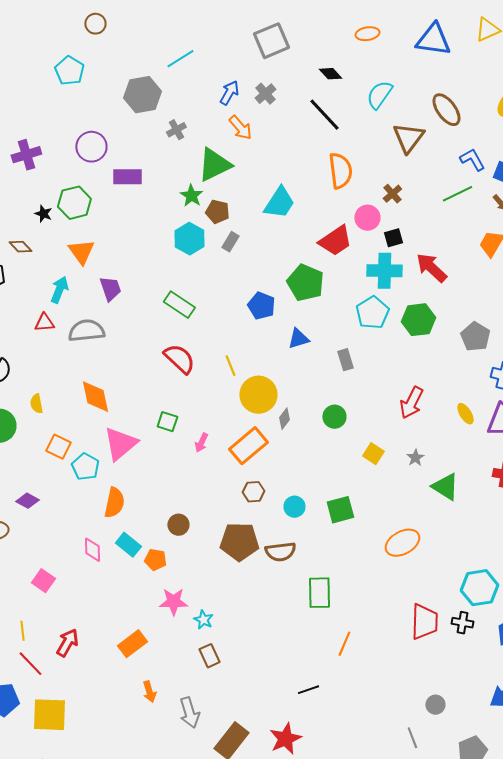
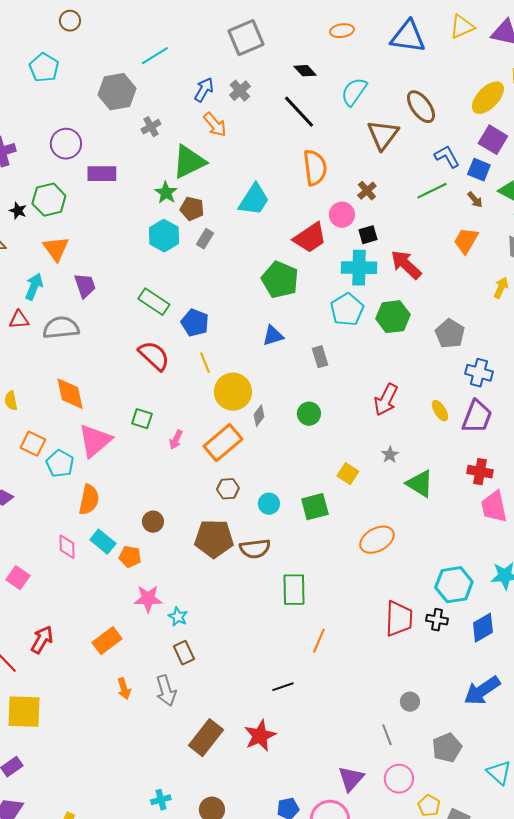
blue pentagon: (261, 306) -> (195, 323), moved
yellow square: (373, 454) -> (348, 474), moved
gray arrow: (189, 713) -> (166, 691), moved

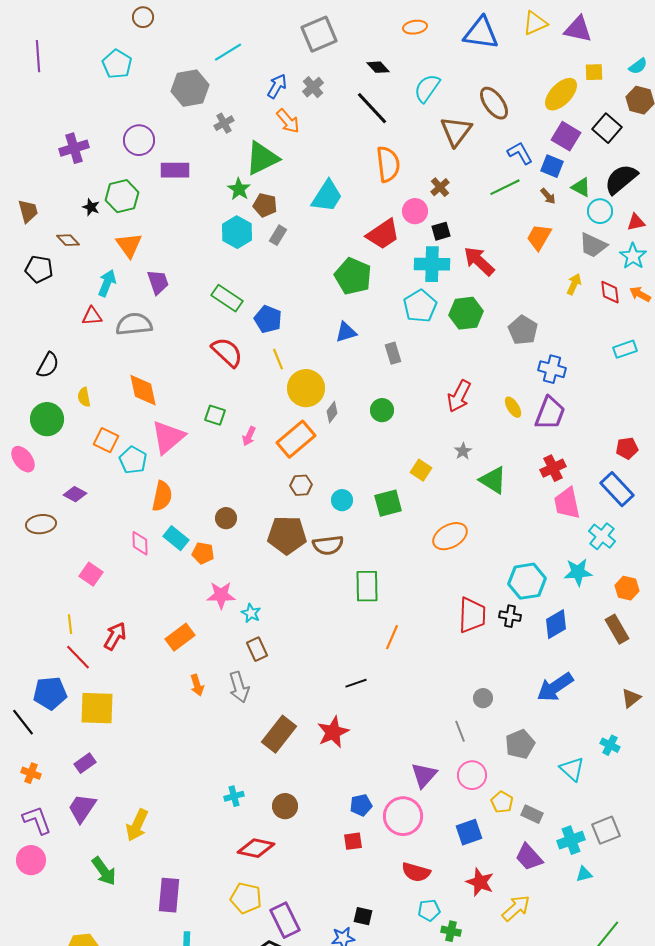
red cross: (480, 472) -> (553, 468), turned -35

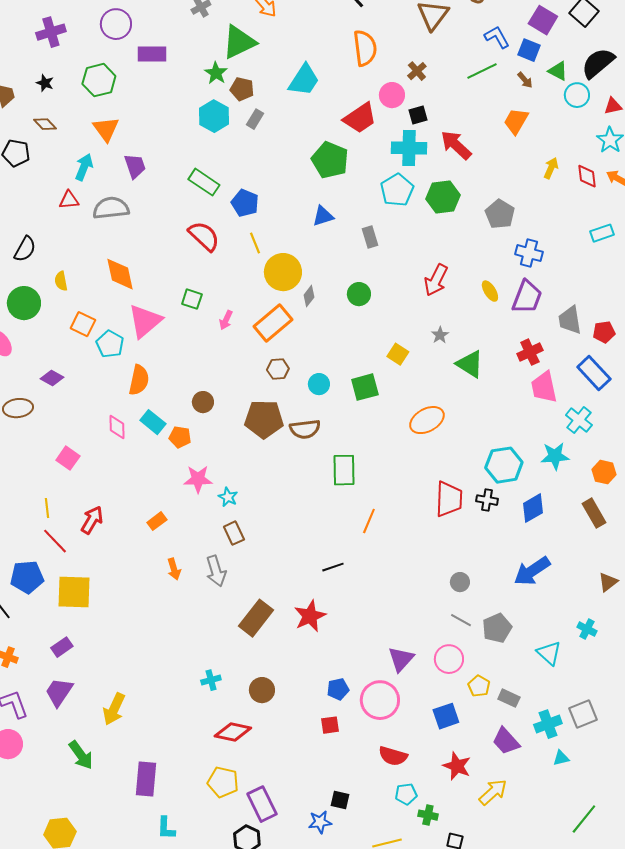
black star: (91, 207) -> (45, 83), moved
gray trapezoid: (593, 245) -> (570, 320), moved, turned 56
orange rectangle: (180, 637) -> (157, 521), size x0.7
gray line: (460, 731) -> (461, 620), moved, turned -40

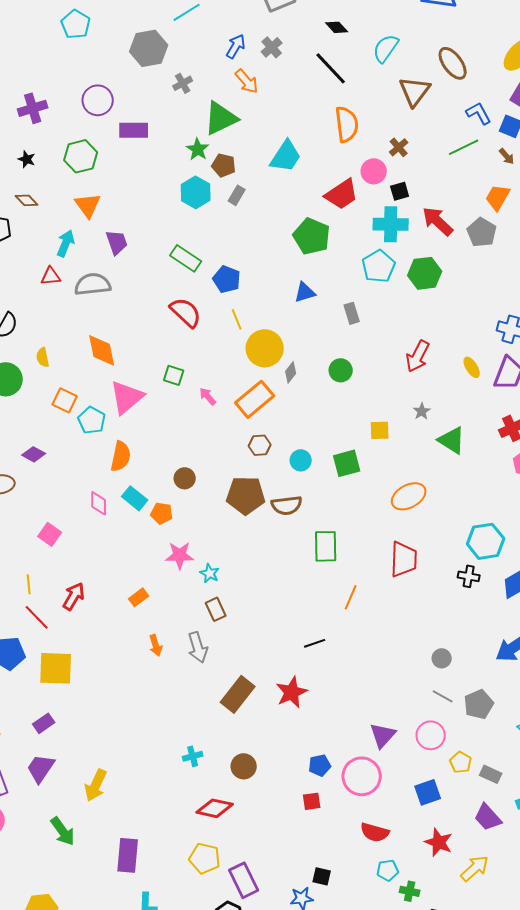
gray pentagon: (500, 214) -> (482, 232), moved
pink arrow: (226, 320) -> (208, 396), turned 114
yellow square: (398, 354) -> (380, 430), turned -35
red trapezoid: (449, 499) -> (404, 559), moved

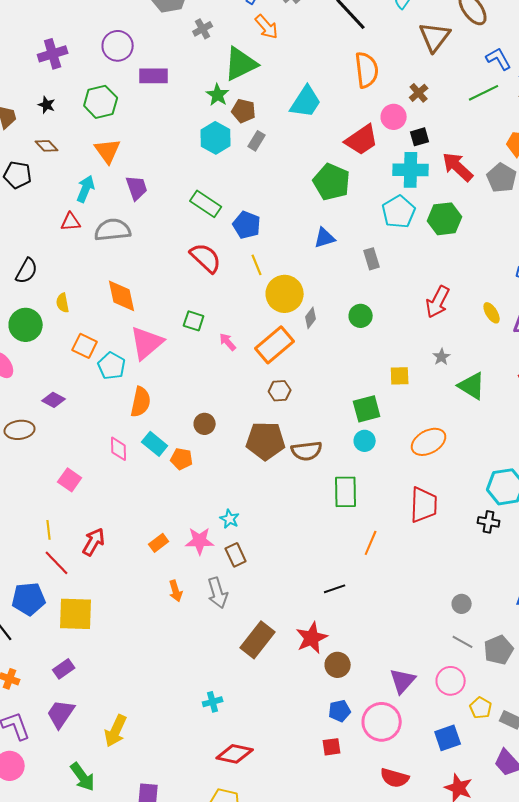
cyan circle: (301, 460) -> (365, 441), moved
pink star: (180, 555) -> (200, 541), moved
brown circle: (244, 766) -> (338, 665), moved

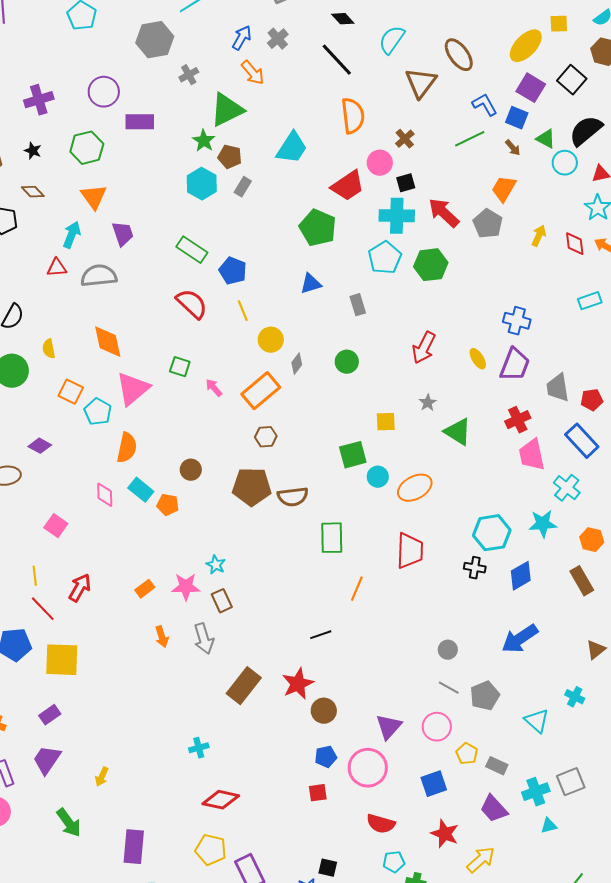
yellow circle: (285, 294) -> (271, 340), size x0.7
cyan circle: (365, 441) -> (378, 477), moved
yellow arrow: (116, 731) -> (102, 777), size x0.6

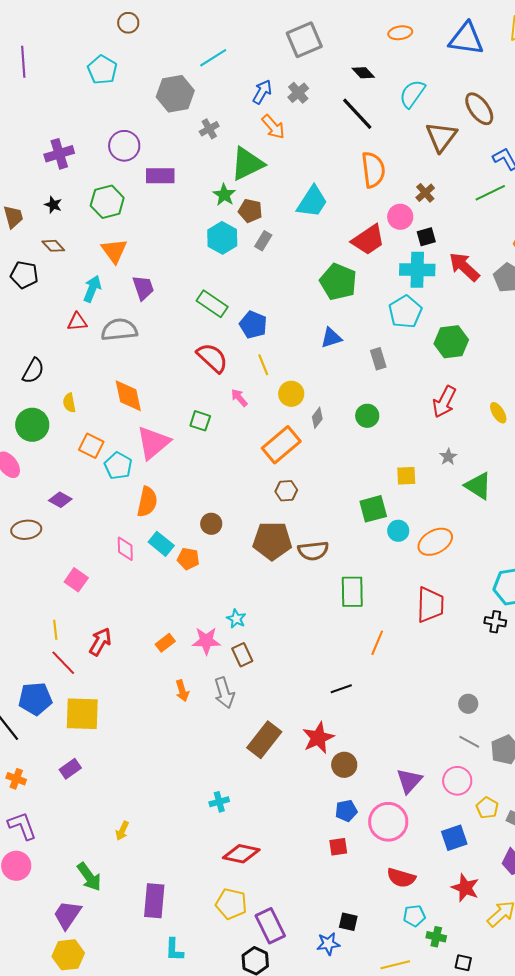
green hexagon: (431, 265) -> (451, 342), moved
pink arrow: (214, 388) -> (239, 398), moved
purple trapezoid: (47, 760) -> (67, 915), moved

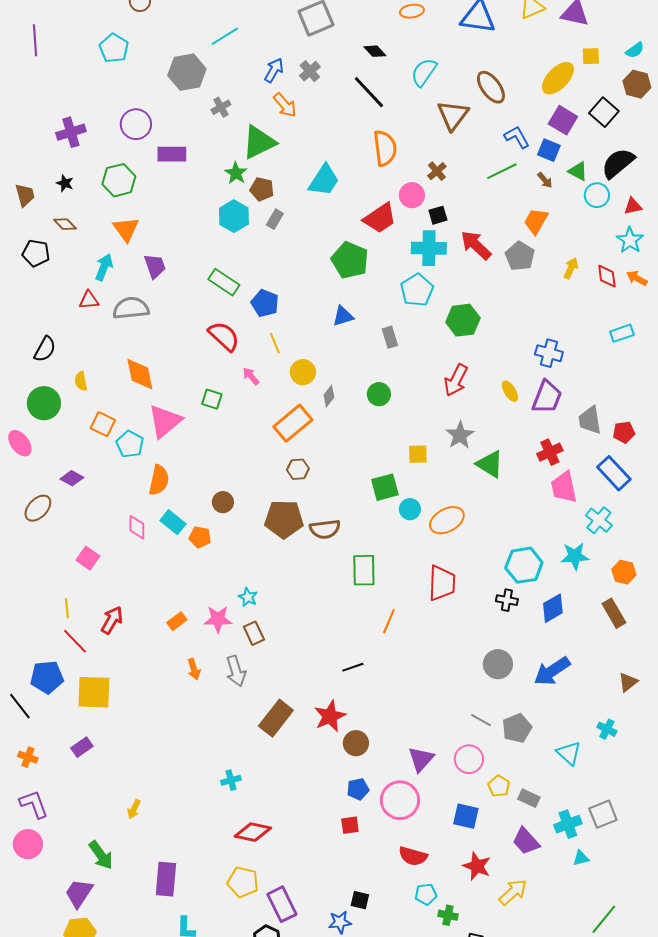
gray star: (448, 457) -> (460, 435), size x1.6
brown ellipse: (26, 530) -> (38, 508), turned -40
gray circle: (468, 704) -> (498, 664), moved, size x1.5
blue square: (454, 838) -> (466, 816), turned 32

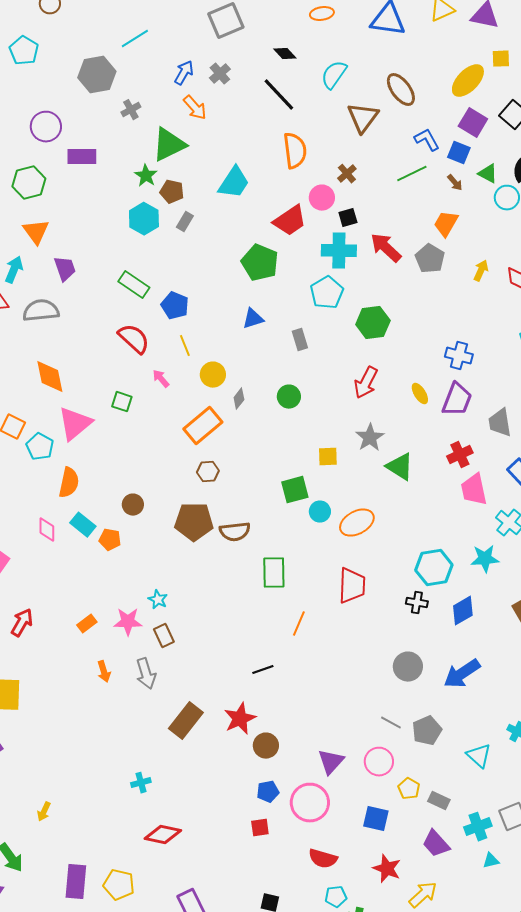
yellow pentagon: (243, 882) -> (119, 885), moved

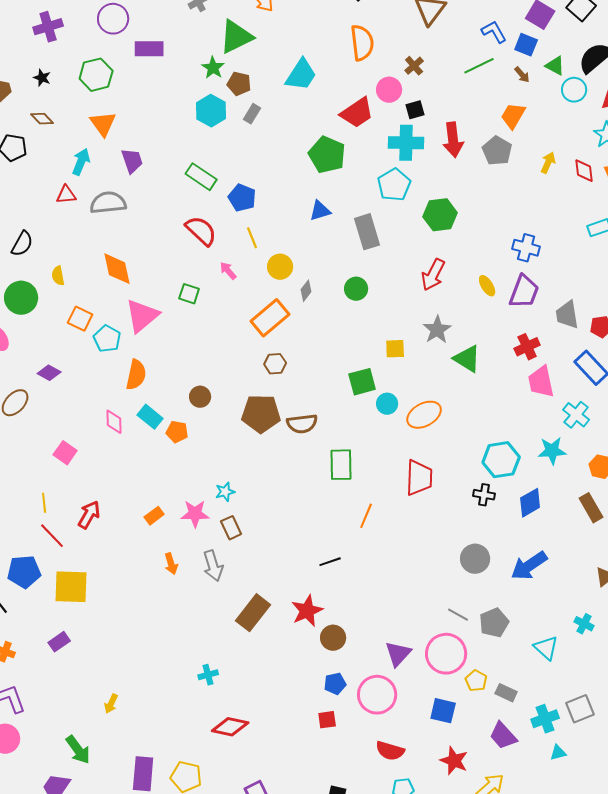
red arrow: (386, 248) -> (453, 140), turned -140
gray rectangle: (300, 340) -> (367, 232), size x1.6
cyan star: (158, 600) -> (225, 492), turned 30
pink circle: (379, 762) -> (446, 654), size x1.4

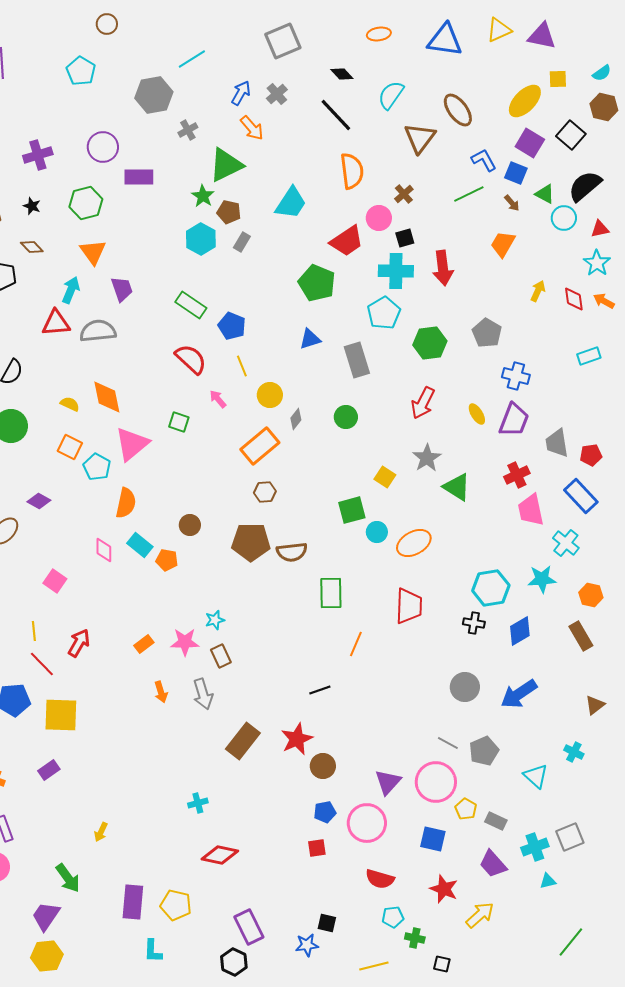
gray pentagon: (497, 151) -> (487, 333), moved
red triangle: (66, 195) -> (56, 323), size x1.4
yellow semicircle: (58, 276) -> (70, 404), moved, turned 126
yellow square: (395, 349) -> (385, 477), turned 35

